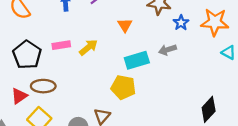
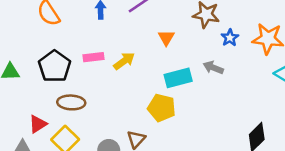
gray arrow: (168, 50) -> (213, 68), turned 36
red triangle: (19, 96) -> (38, 124), moved

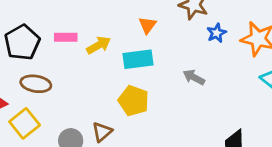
gray arrow: (213, 68) -> (194, 77), moved
cyan rectangle: (178, 78) -> (138, 59), moved

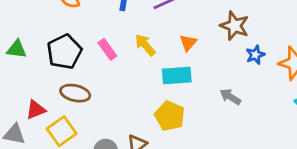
pink rectangle: (66, 37) -> (107, 49), turned 50
yellow arrow: (99, 45) -> (145, 45), moved, turned -105

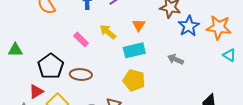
black pentagon: (64, 52) -> (51, 66), moved
blue star: (255, 55) -> (189, 26), size x1.5
brown ellipse: (75, 93) -> (81, 75), moved

